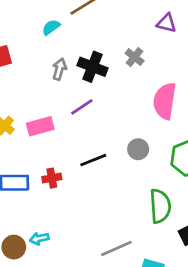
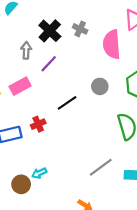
gray cross: (135, 57) -> (80, 29), moved
black cross: (92, 67) -> (50, 31), turned 35
gray arrow: (59, 69) -> (26, 50), moved

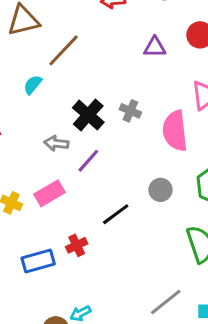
gray arrow: (26, 50) -> (56, 143), turned -84

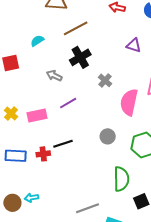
cyan semicircle: (33, 85) -> (37, 41), moved
black cross: (88, 115) -> (80, 57), moved
gray arrow: (56, 143) -> (54, 76), moved
black line: (116, 214) -> (63, 144), moved

